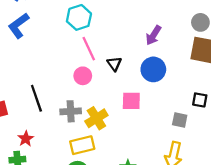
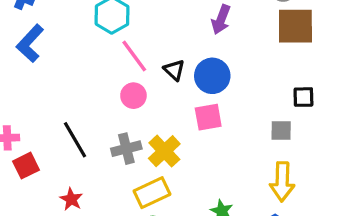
blue circle: (153, 69) -> (212, 76), moved

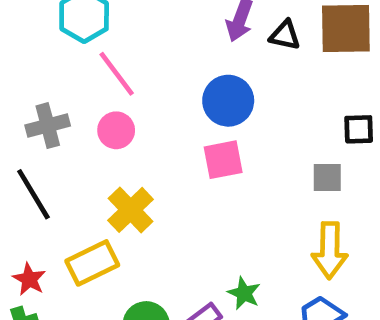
black triangle: (174, 70) -> (285, 35), moved, turned -30
gray cross: (126, 149) -> (48, 126), moved
yellow cross: (164, 151) -> (131, 210), moved
yellow rectangle: (152, 193) -> (92, 263), moved

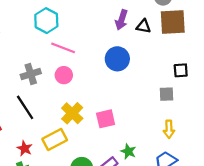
pink line: (117, 74) -> (63, 48), turned -30
pink square: (223, 160) -> (106, 119), moved
yellow arrow: (330, 250) -> (169, 129), size x0.7

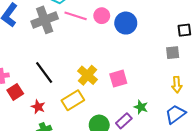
gray cross: (31, 74) -> (45, 20), moved, size x1.4
pink circle: (64, 75) -> (102, 16), moved
red star: (25, 148) -> (38, 107), moved

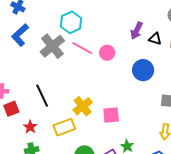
gray cross: (45, 20) -> (52, 46), turned -30
blue circle: (126, 23) -> (143, 70), moved

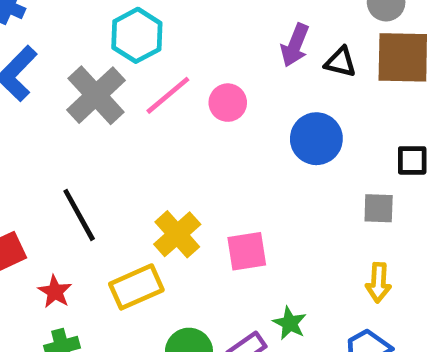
pink line: (82, 48) -> (168, 95), turned -65

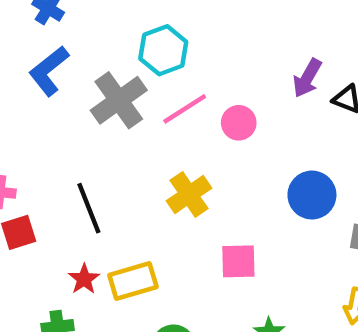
blue circle: (316, 139) -> (312, 195), moved
yellow cross: (177, 234) -> (189, 194), moved
red star: (55, 292) -> (84, 279), moved

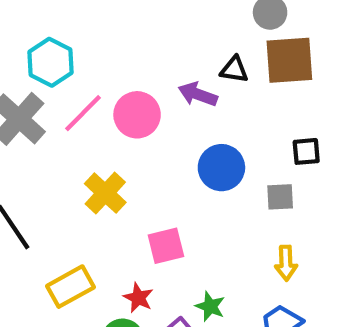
purple arrow: (307, 78) -> (198, 94), moved, turned 93
pink circle: (239, 123) -> (137, 115), size x1.4
red star: (84, 279) -> (138, 298), moved

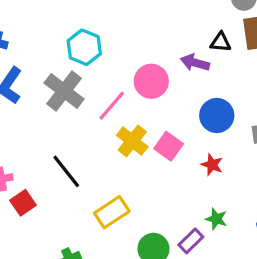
pink line: (83, 113) -> (112, 106), moved
pink square: (166, 246) -> (169, 146), moved, turned -36
red star: (138, 298) -> (212, 165), moved

